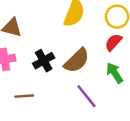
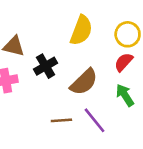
black cross: (44, 61) -> (46, 66), moved
brown line: (24, 96) -> (61, 120), moved

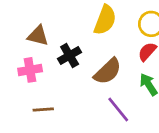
brown line: (61, 120) -> (43, 109), moved

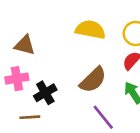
yellow semicircle: (105, 20) -> (90, 30), turned -100
black cross: (70, 56) -> (45, 93), moved

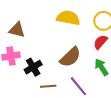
brown line: (30, 117) -> (48, 86), moved

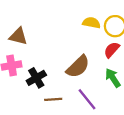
yellow semicircle: (68, 18) -> (91, 23), moved, size x0.7

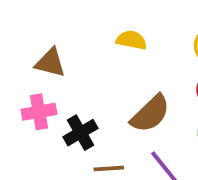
yellow semicircle: (91, 23) -> (131, 40), moved

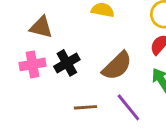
black cross: (80, 133) -> (67, 63), moved

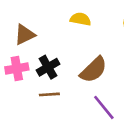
brown triangle: (41, 27) -> (25, 35), turned -40
brown line: (86, 107) -> (49, 94), moved

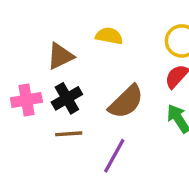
brown triangle: (25, 35) -> (60, 56), moved
purple line: (104, 107) -> (114, 156), moved, turned 68

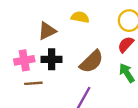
black cross: (67, 98) -> (52, 59), turned 30
brown line: (69, 134) -> (33, 83), moved

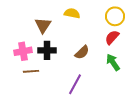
brown triangle: (47, 31) -> (43, 25), turned -30
brown semicircle: (92, 62) -> (82, 52), size x0.7

